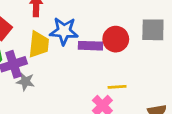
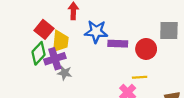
red circle: (116, 39) -> (146, 49), moved
yellow trapezoid: (39, 44) -> (60, 41), moved

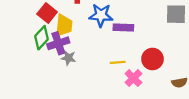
red circle: (146, 49) -> (153, 59), moved
yellow line: (140, 77) -> (118, 62), moved

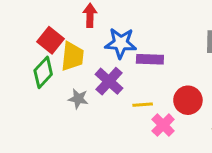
purple cross: (58, 43) -> (109, 81), moved, turned -30

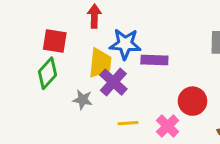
red square: (50, 40) -> (55, 41), turned -30
yellow trapezoid: (72, 56) -> (100, 63), moved
yellow line: (143, 105) -> (128, 123), moved

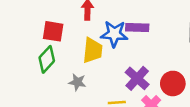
purple rectangle: (154, 60) -> (137, 27), moved
purple cross: (113, 82) -> (137, 78), moved

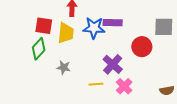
yellow trapezoid: (93, 50) -> (66, 33), moved
red circle: (173, 83) -> (142, 47), moved

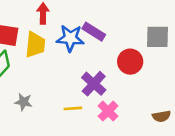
purple rectangle: (113, 23) -> (94, 32), turned 30
gray star: (64, 67) -> (23, 102), moved

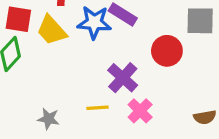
yellow trapezoid: (35, 45) -> (52, 30), turned 132
gray star: (23, 102) -> (48, 119), moved

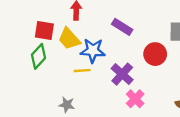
blue star: (94, 22) -> (93, 51), moved
yellow line: (97, 108) -> (82, 71), moved

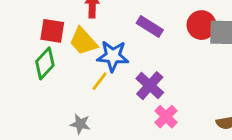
red circle: (155, 54) -> (201, 25), moved
yellow line: (82, 71) -> (100, 81), turned -49

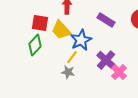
blue star: (113, 56) -> (81, 40), turned -30
pink cross: (166, 117) -> (119, 72), moved
gray star: (80, 124) -> (68, 72), moved

